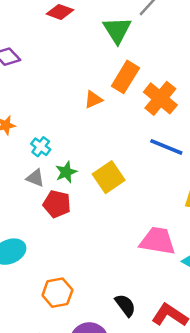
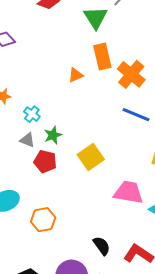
orange rectangle: (125, 77) -> (102, 57), turned -45
yellow square: (109, 177) -> (91, 157), moved
orange hexagon: (57, 293) -> (43, 220), moved

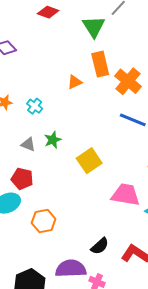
cyan cross: (32, 114) -> (35, 106), moved
red pentagon: (45, 162) -> (22, 179), moved
black semicircle: (102, 246) -> (100, 246), turned 84

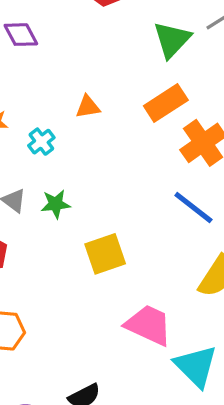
orange rectangle: (100, 64) -> (166, 103), turned 55
orange triangle: (75, 82) -> (88, 107), moved

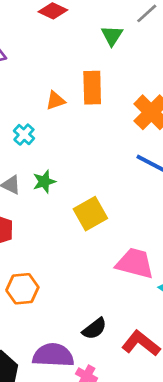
green triangle: (172, 40) -> (112, 36), size x0.7
orange rectangle: (166, 103) -> (92, 88), moved, turned -48

